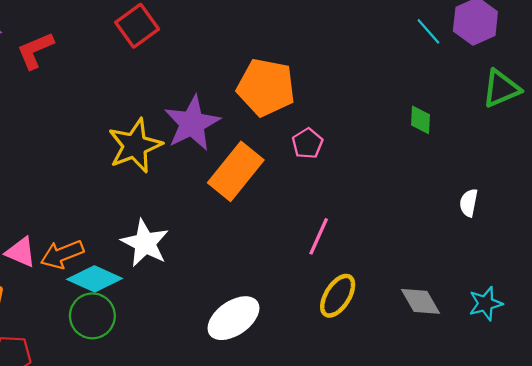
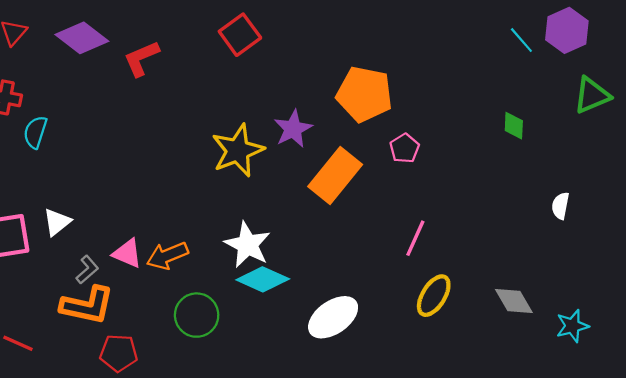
purple star: (192, 123) -> (293, 129), size x0.7
cyan diamond: (95, 279) -> (263, 279), moved
cyan star: (486, 304) -> (572, 326), moved

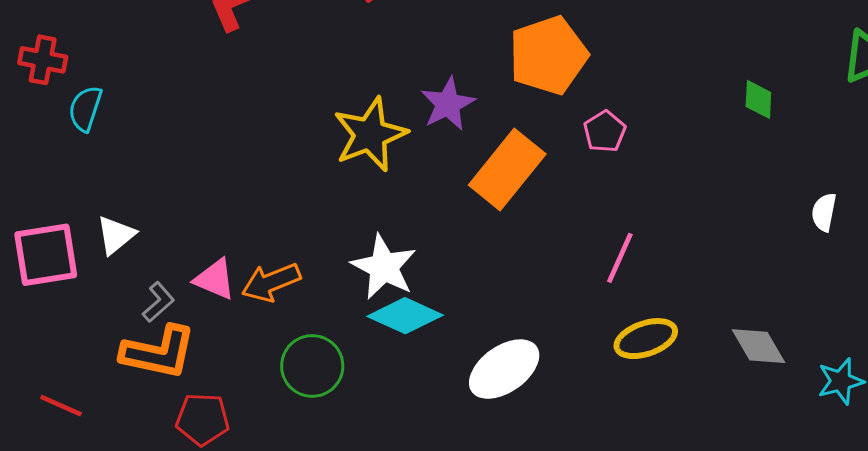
orange pentagon: (364, 94) -> (548, 55), turned -30
yellow ellipse: (434, 296) -> (646, 339), turned 39

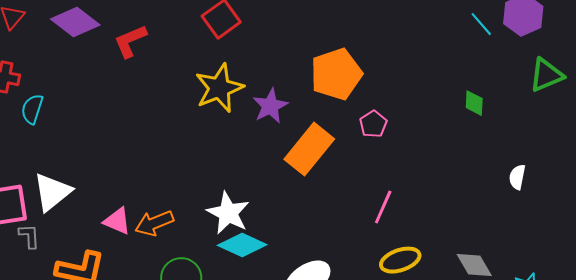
yellow star: (370, 134) -> (219, 88), moved
white triangle: (116, 235) -> (52, 192), size x1.5
gray L-shape: (158, 302) -> (29, 236), moved, turned -52

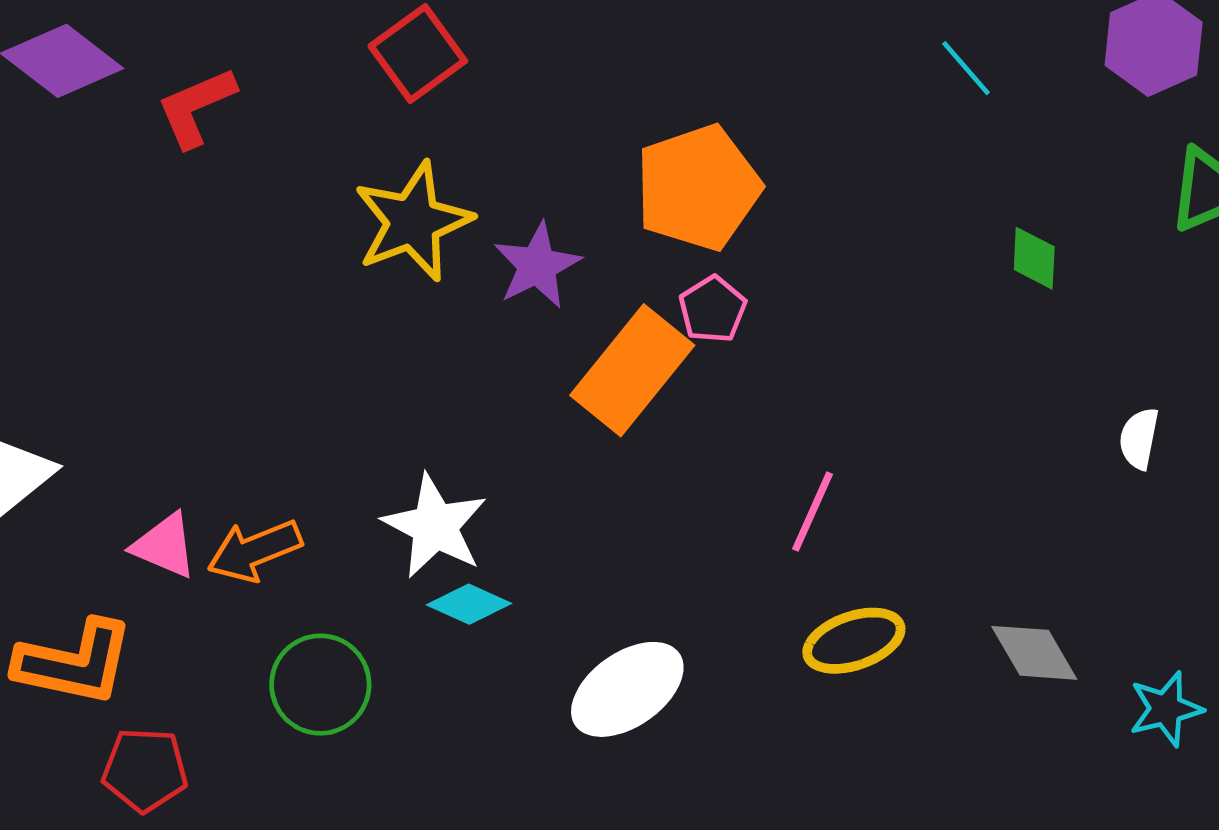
cyan line: (481, 24) -> (966, 68), moved
pink pentagon: (373, 124) -> (713, 309), moved
cyan diamond: (242, 245) -> (469, 604), size x0.7

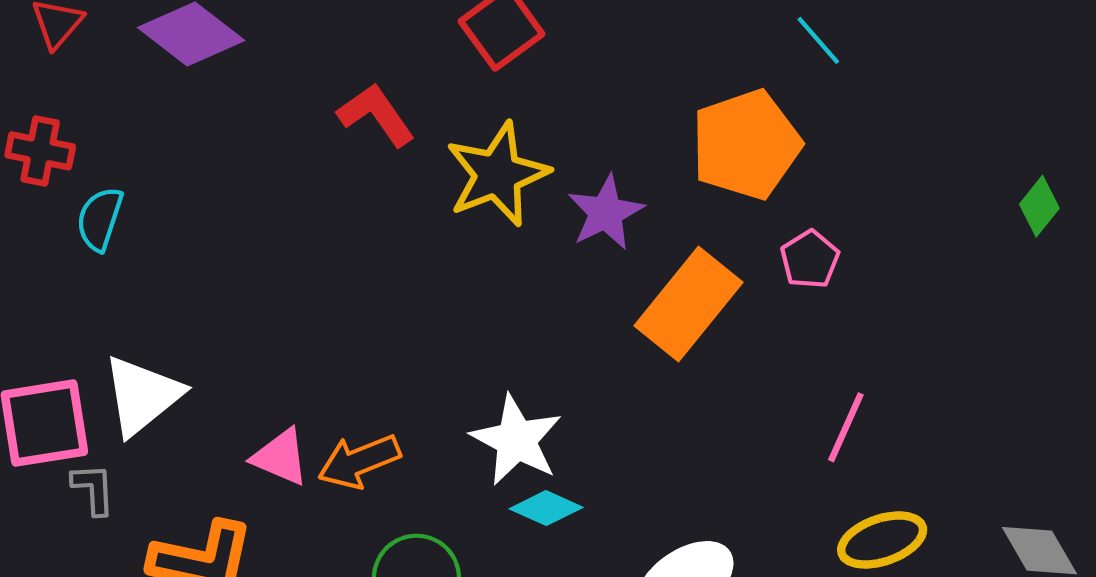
cyan line: (966, 68) -> (818, 40), moved
red L-shape: (196, 107) -> (376, 115), moved, turned 78
green diamond: (1034, 258) -> (1039, 206), turned 36
pink pentagon: (713, 309) -> (810, 259), moved

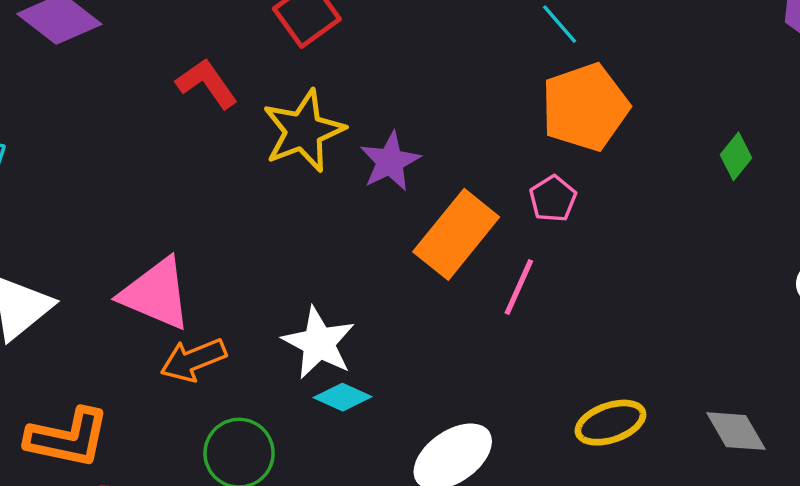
orange pentagon: (746, 145) -> (585, 107), moved
pink line: (846, 427) -> (519, 287), moved
pink triangle: (280, 457) -> (156, 294), moved, size x1.6

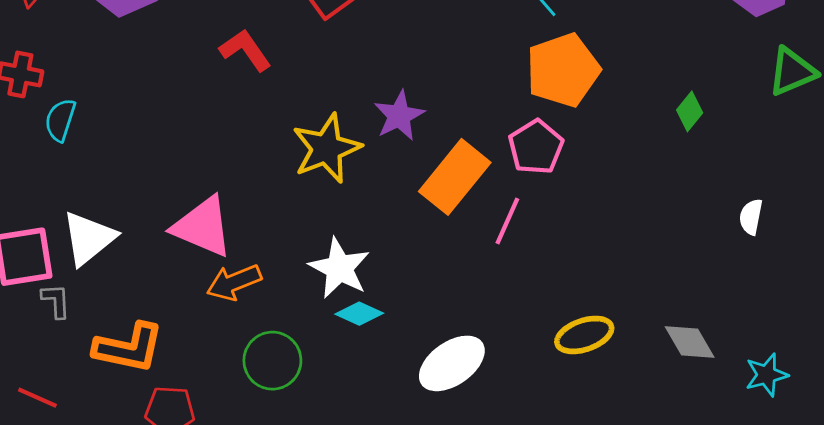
yellow star: (303, 131) -> (327, 148), moved
pink pentagon: (553, 199) -> (536, 147), size x1.4

